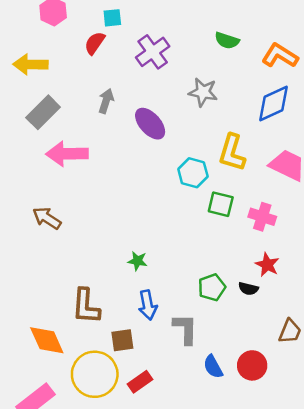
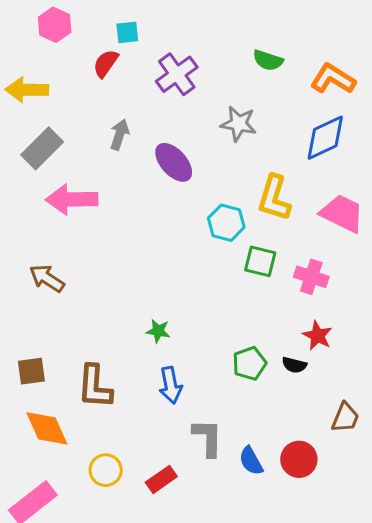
gray L-shape: (185, 329) -> (208, 438), moved
brown square: (122, 340) -> (31, 371), moved
yellow circle: (95, 374) -> (106, 470), size x0.6

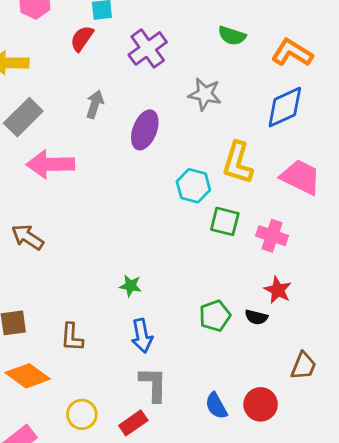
purple ellipse: (174, 162) -> (145, 130), turned 63
brown L-shape: (95, 387) -> (72, 337), size x0.7
orange diamond: (47, 428) -> (28, 376), turned -30
gray L-shape: (208, 438) -> (153, 384), moved

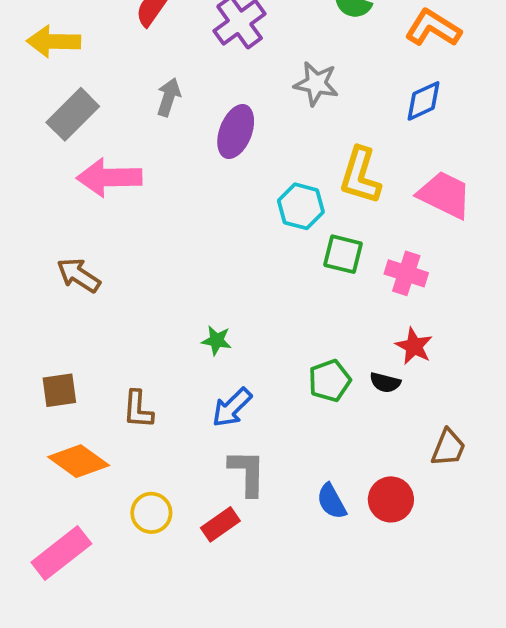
blue diamond: (285, 107) -> (423, 101), size x0.7
blue arrow: (142, 336) -> (232, 407), turned 56

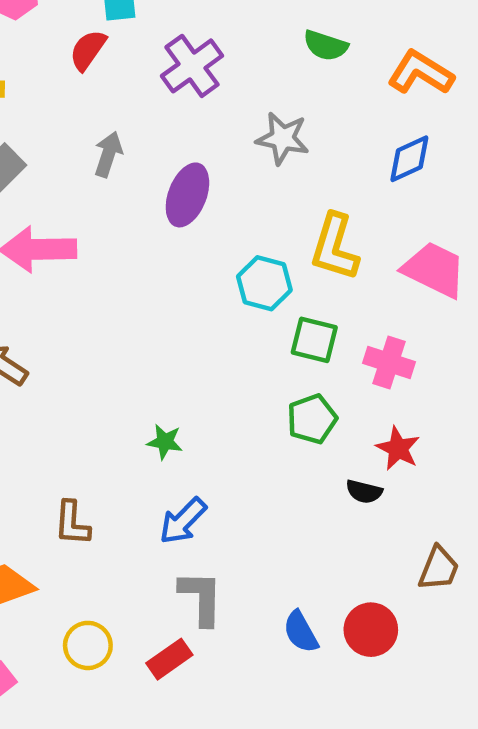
green pentagon: (330, 381) -> (312, 419), moved

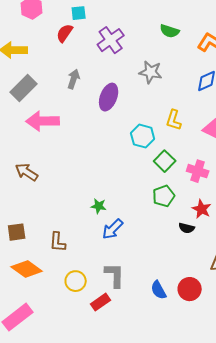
yellow L-shape: (335, 247) -> (174, 120), size x0.7
green square: (314, 340) -> (165, 161), turned 30
blue arrow: (183, 521) -> (113, 229), moved
yellow circle: (88, 645) -> (76, 281), moved

